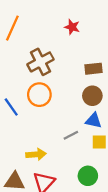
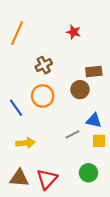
brown cross: (41, 62) -> (44, 65), size x0.7
brown circle: (92, 96) -> (80, 90), moved
yellow arrow: (36, 154) -> (26, 143), moved

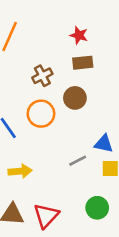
brown rectangle: (94, 71) -> (83, 63), moved
brown circle: (80, 90) -> (75, 98), moved

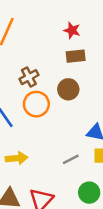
brown cross: (42, 76) -> (29, 77), moved
gray line: (78, 161) -> (71, 159), moved

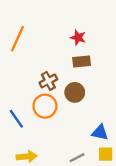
brown cross: (29, 77) -> (48, 81), moved

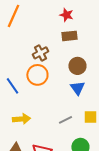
brown circle: (75, 92) -> (77, 66), moved
blue triangle: (100, 132) -> (77, 88), moved, turned 42

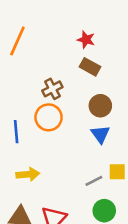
brown rectangle: (69, 36) -> (90, 67), turned 35
blue line: (12, 86) -> (16, 132), turned 30
gray line: (65, 120) -> (94, 181), moved

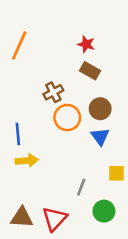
orange circle: (49, 117) -> (67, 118), moved
yellow arrow: (28, 174) -> (27, 161), moved
gray line: (94, 181) -> (81, 187), moved, turned -42

